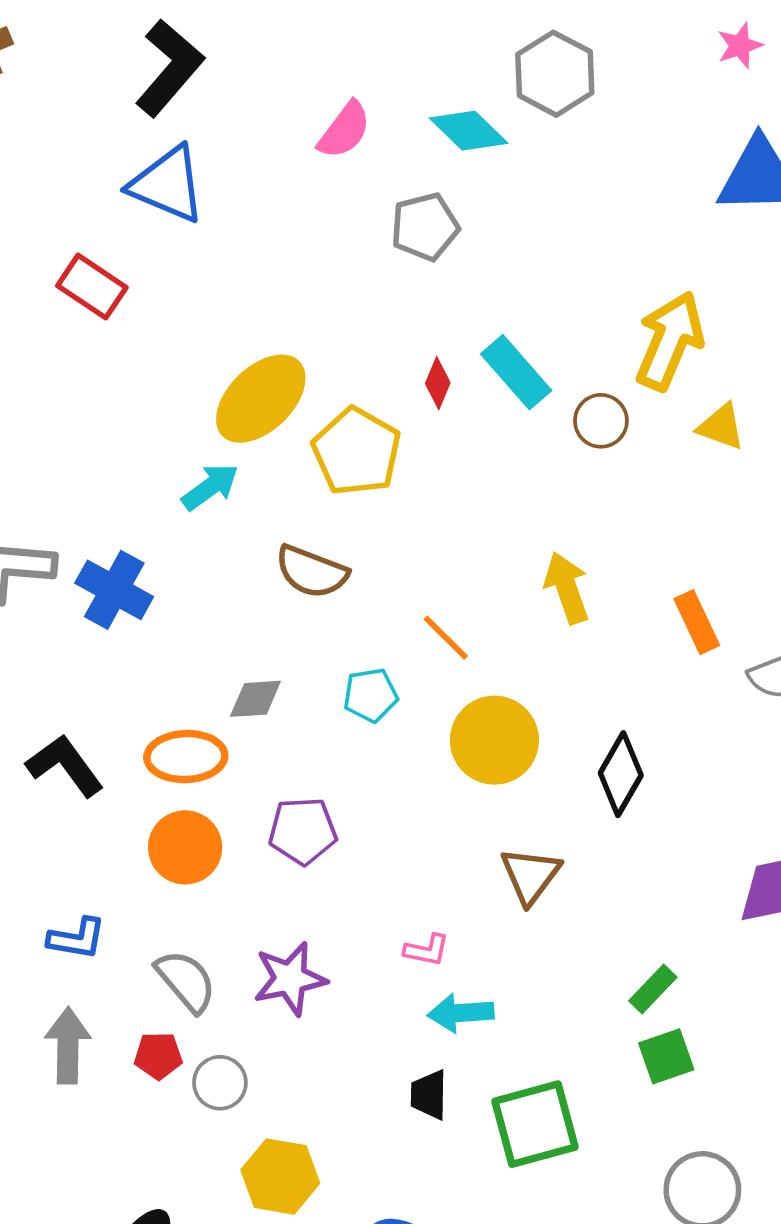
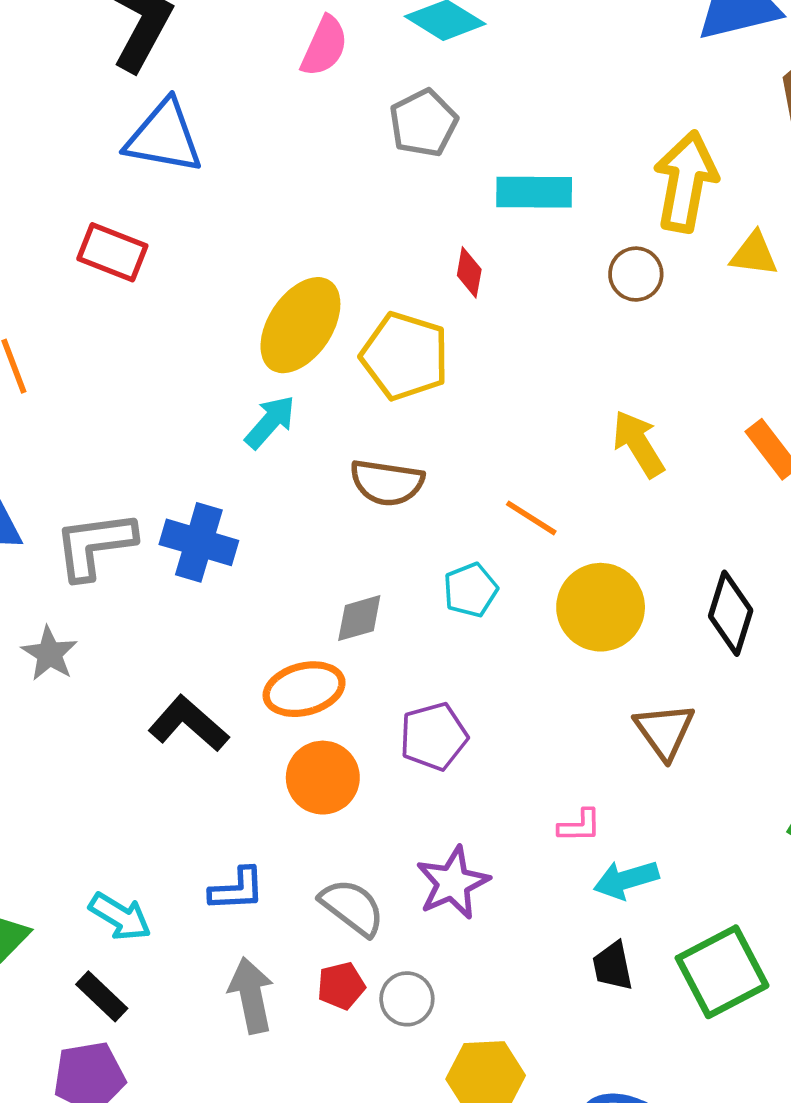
cyan rectangle: (516, 372) -> (534, 192), moved, turned -36

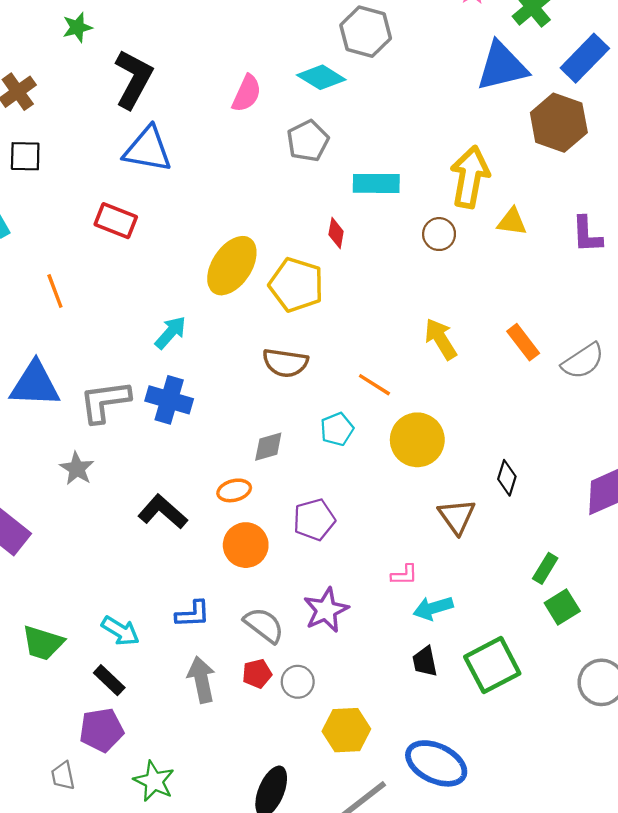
cyan arrow: (270, 422) -> (170, 333), moved
black diamond: (731, 613) -> (507, 478), moved, size x0.7
orange ellipse: (304, 689) -> (234, 490), size x0.7

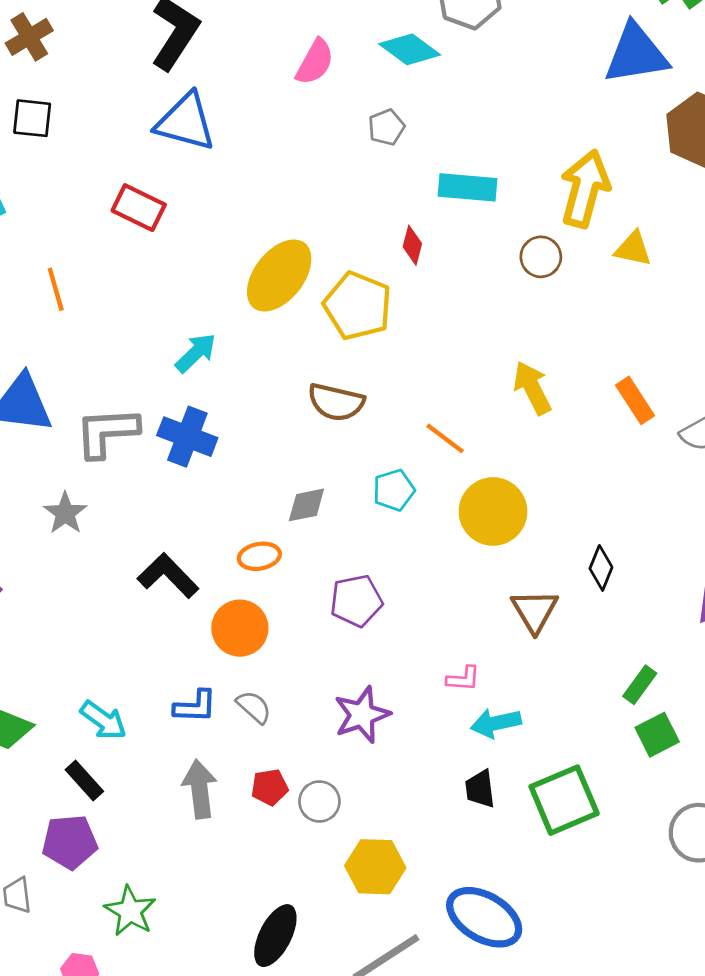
gray pentagon: (308, 141) -> (386, 127), size x0.7
orange circle: (246, 545) -> (240, 628), moved
gray semicircle: (264, 625) -> (254, 707), moved, size x0.7

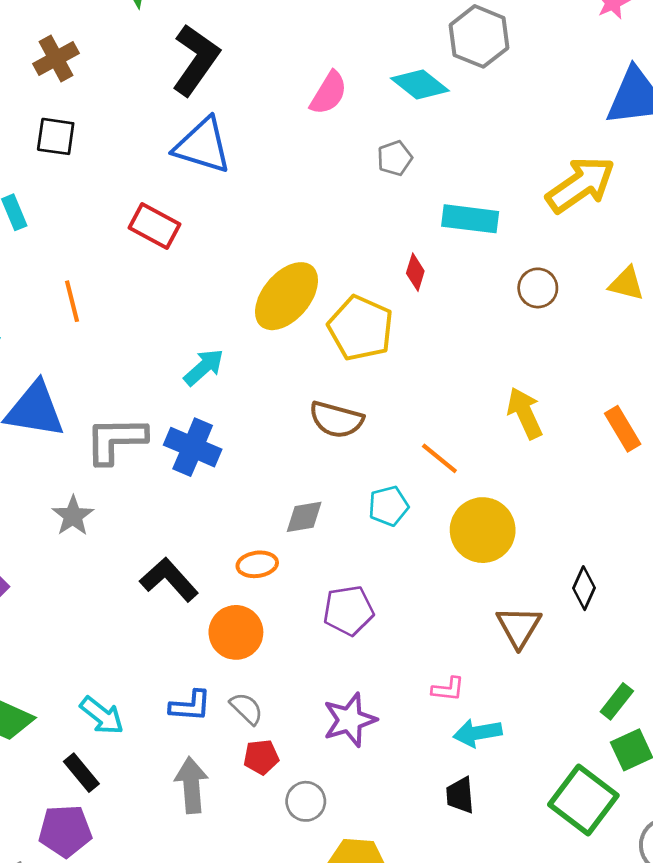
yellow arrow: (585, 189) -> (581, 185), moved, turned 38
red pentagon: (270, 787) -> (261, 757), moved
green square: (564, 800) -> (583, 800), moved, turned -32

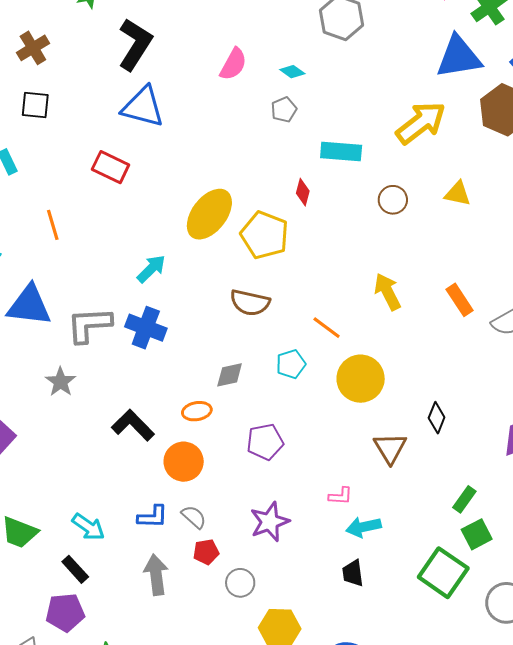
cyan diamond: (420, 84) -> (292, 72), moved, size x0.6

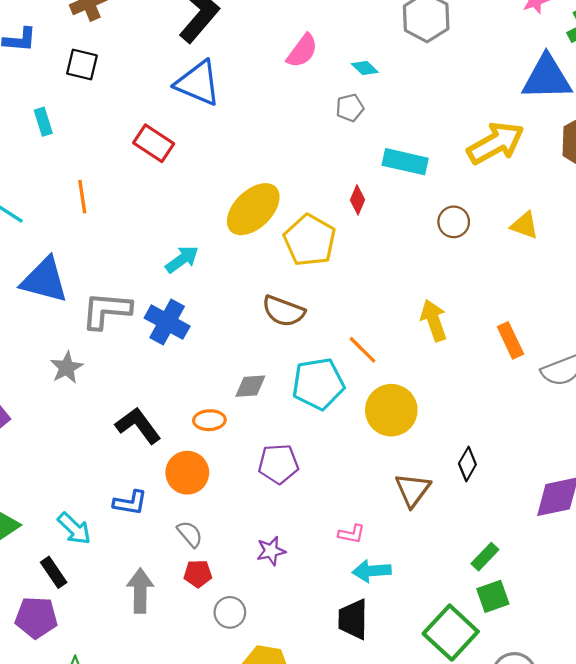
cyan pentagon: (291, 364) -> (318, 384), size x1.6
blue L-shape: (153, 517) -> (130, 503), moved
purple star: (270, 522) -> (271, 551), size x0.7
black trapezoid: (353, 573) -> (353, 619), size x1.4

